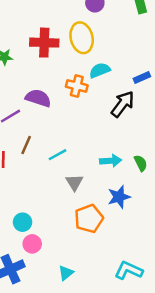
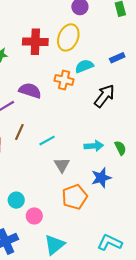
yellow ellipse: (82, 38) -> (68, 37), turned 35
blue rectangle: (142, 78) -> (117, 58), moved
pink circle: (32, 244) -> (34, 216), moved
cyan triangle: (66, 273) -> (54, 245), size x1.5

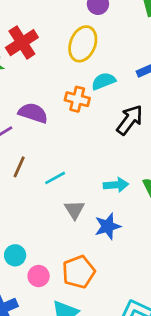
red cross: (35, 42) -> (22, 43), moved, turned -35
blue star: (101, 178) -> (108, 226), moved
orange pentagon: (75, 197) -> (79, 272), moved

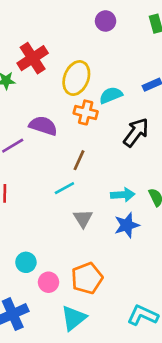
yellow ellipse: (83, 44) -> (76, 78), moved
brown line: (19, 167) -> (79, 160), moved
blue star: (108, 226) -> (127, 225), moved

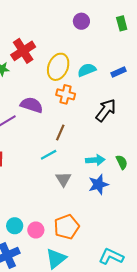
cyan semicircle: (111, 95) -> (87, 70), moved
cyan circle: (26, 262) -> (15, 226), moved

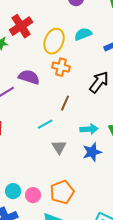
cyan semicircle: (87, 70) -> (83, 34), moved
brown line: (60, 132) -> (65, 103), moved

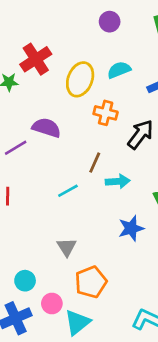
orange cross: (61, 67) -> (106, 113), moved
cyan arrow: (89, 129) -> (118, 181), moved
gray triangle: (59, 147) -> (67, 247), moved
pink circle: (33, 195) -> (52, 304), moved

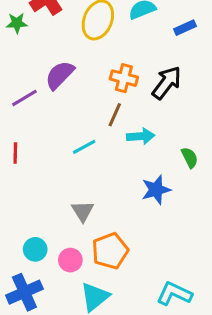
orange cross: (106, 113) -> (124, 78), moved
purple semicircle: (47, 128) -> (60, 75), turned -64
pink circle: (52, 304) -> (70, 260), moved

